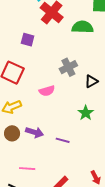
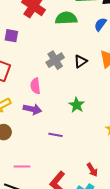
black triangle: (91, 81) -> (81, 61), moved
pink semicircle: (47, 91) -> (35, 86), turned 105
purple arrow: (35, 132) -> (32, 109), moved

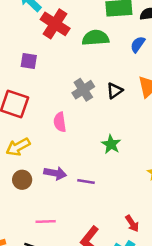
purple arrow: (32, 109) -> (55, 173), moved

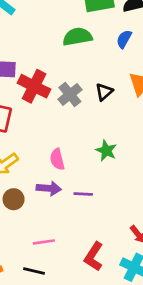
red cross: (55, 24) -> (34, 86), moved
pink semicircle: (60, 122) -> (57, 159), moved

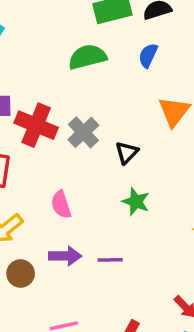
black triangle: (104, 92) -> (127, 153), moved
pink semicircle: (57, 159) -> (61, 205), moved

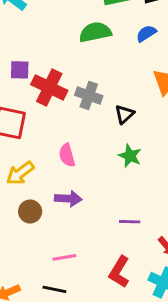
blue semicircle: (148, 55) -> (146, 33), turned 30
gray cross: (83, 132) -> (89, 95), turned -30
purple line: (110, 260) -> (130, 222), moved

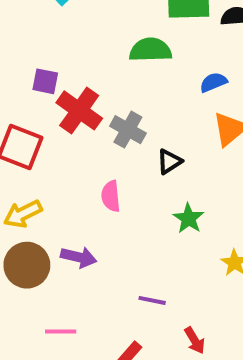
blue semicircle: (146, 33) -> (213, 82), moved
pink semicircle: (67, 155) -> (111, 196), moved
green star: (130, 156) -> (189, 218), moved
brown circle: (30, 212) -> (27, 265), size x1.5

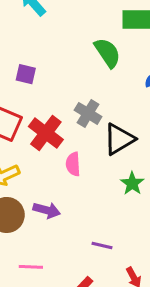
green semicircle: (150, 50) -> (107, 53), turned 56
red cross: (79, 110) -> (46, 133), moved
black triangle: (169, 162) -> (119, 139), size x1.6

